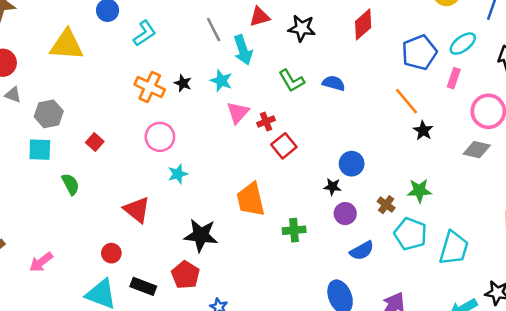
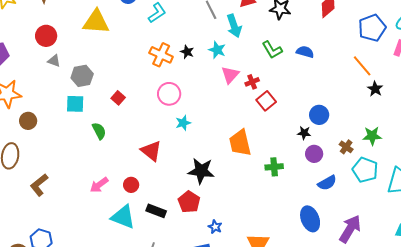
pink arrow: (41, 262) -> (99, 185), moved

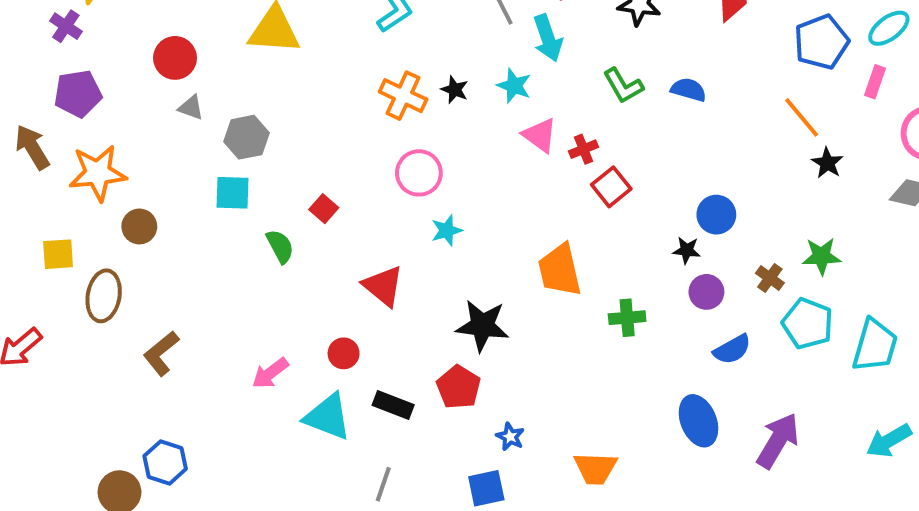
pink triangle: (230, 75) -> (540, 135), turned -36
red square: (118, 98) -> (324, 209), moved
pink arrow: (99, 185) -> (270, 373), moved

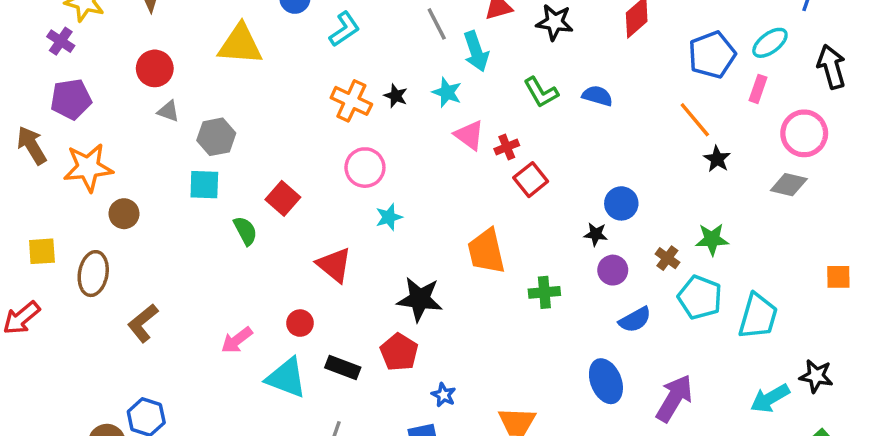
red square: (324, 209) -> (283, 198), size x1.4
yellow square: (58, 254) -> (42, 251), moved

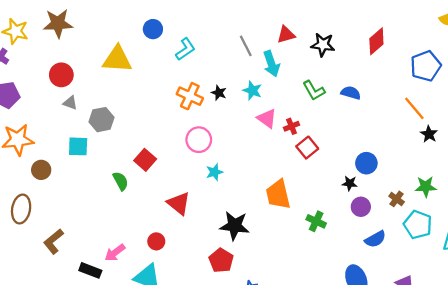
cyan square: (204, 185) -> (78, 146), moved
green cross: (544, 292) -> (316, 221), turned 30
black rectangle: (343, 368) -> (90, 270), moved

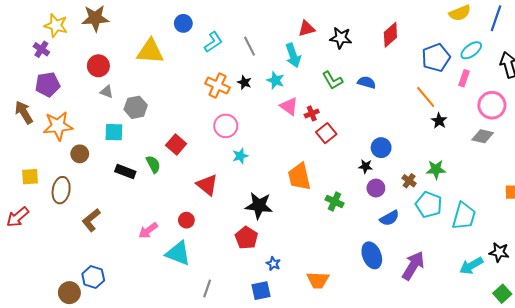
gray line: (246, 46) -> (250, 46), moved
black rectangle: (90, 270) -> (125, 171), moved

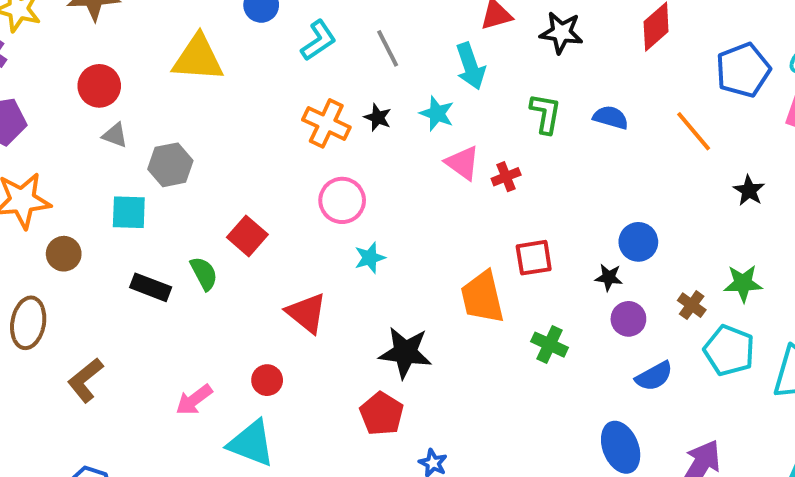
green L-shape: (332, 80) -> (546, 114), turned -140
orange line: (426, 97) -> (694, 131), moved
red square: (326, 133) -> (534, 258), moved, turned 30

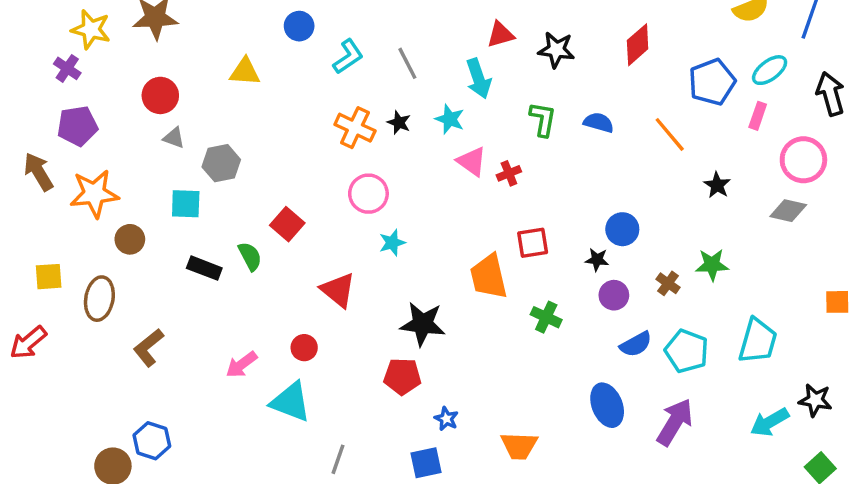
yellow triangle: (198, 58) -> (245, 72), size x0.7
cyan pentagon: (729, 350) -> (687, 351), moved
red pentagon: (382, 414) -> (402, 376), turned -30

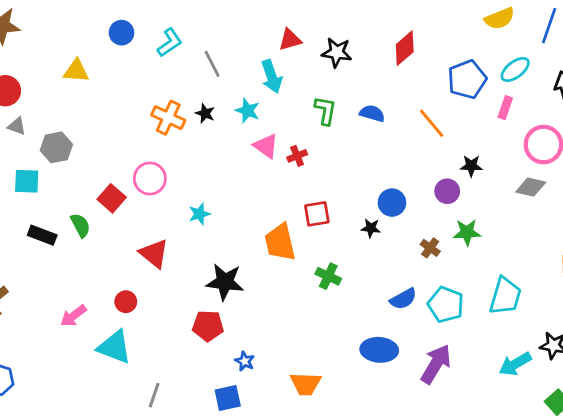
cyan L-shape: (348, 57) -> (170, 43), moved
black star: (717, 185) -> (471, 166), turned -30
pink circle: (368, 194) -> (150, 179), moved
purple circle: (614, 295) -> (447, 191), moved
blue ellipse: (607, 405) -> (379, 350), turned -64

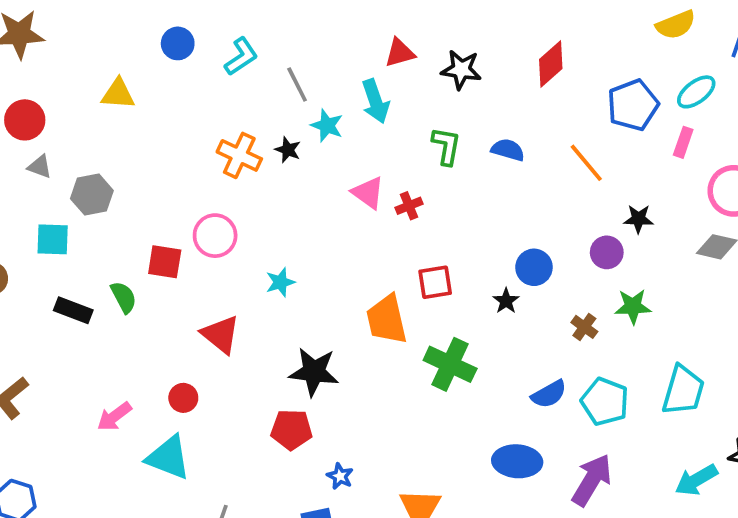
cyan star: (248, 111) -> (327, 126), moved
red square: (112, 198) -> (165, 262), turned -32
black star: (371, 228) -> (506, 301), turned 30
green cross: (328, 276) -> (450, 364), size x1.5

